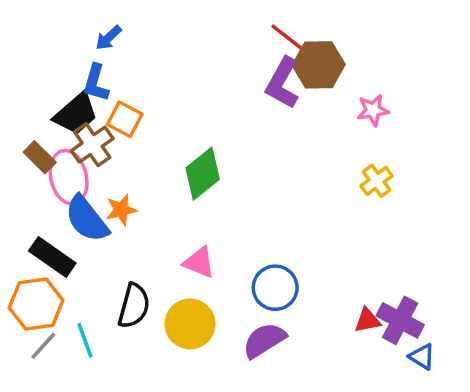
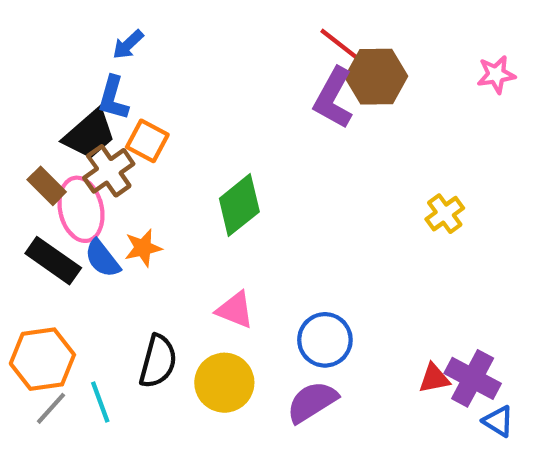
pink star: (373, 110) -> (496, 75), moved
blue semicircle: (87, 219) -> (102, 259), size x0.7
black rectangle: (52, 257) -> (53, 261), moved

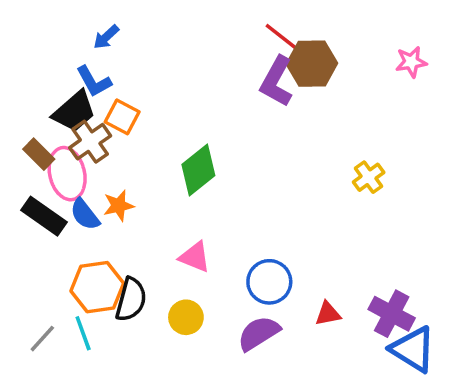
blue L-shape: (113, 98) -> (94, 81), turned -45
orange hexagon: (42, 359) -> (97, 287), moved
red triangle: (434, 378) -> (328, 314), moved
yellow circle: (224, 383) -> (186, 317), size x0.7
blue triangle: (498, 421) -> (413, 349), size x1.8

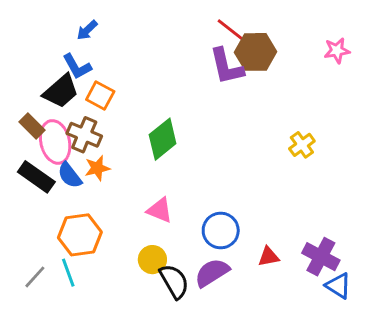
purple L-shape: (276, 81) -> (226, 66), turned -42
brown cross: (90, 142) -> (84, 135), moved, turned -32
black semicircle: (131, 300) -> (174, 281), moved, turned -45
blue triangle: (413, 349) -> (338, 286), size x0.7

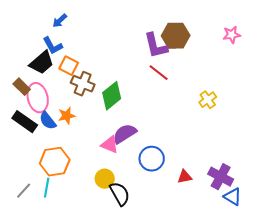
red line: (231, 30) -> (159, 73), moved
brown cross: (84, 135) -> (83, 84), moved
cyan line: (68, 273) -> (47, 188), turned 30
purple semicircle: (212, 273) -> (125, 134), moved

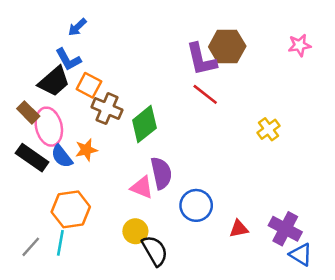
purple semicircle: (125, 134) -> (161, 173), turned 110

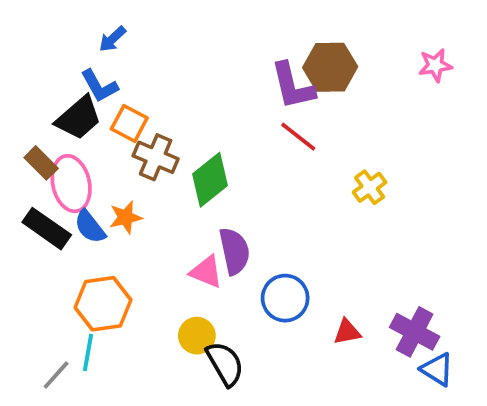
yellow cross: (268, 129) -> (370, 187), moved
gray line: (31, 247) -> (56, 375), moved

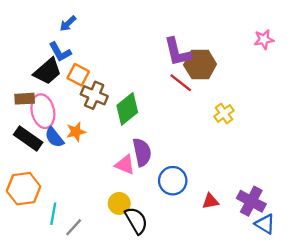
brown hexagon: (330, 67) -> (200, 65), moved
brown rectangle: (41, 163) -> (25, 99), turned -48
orange hexagon: (103, 304) -> (24, 189), moved
gray line: (56, 375) -> (74, 227), moved

